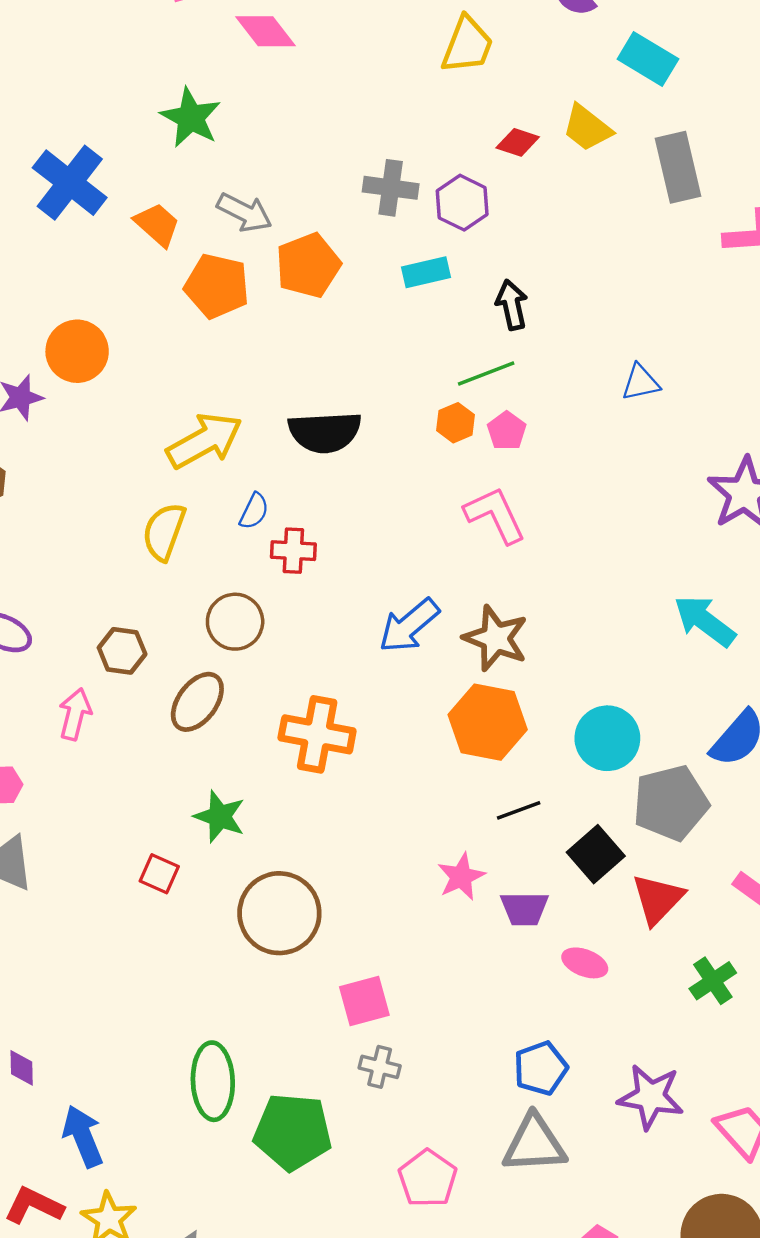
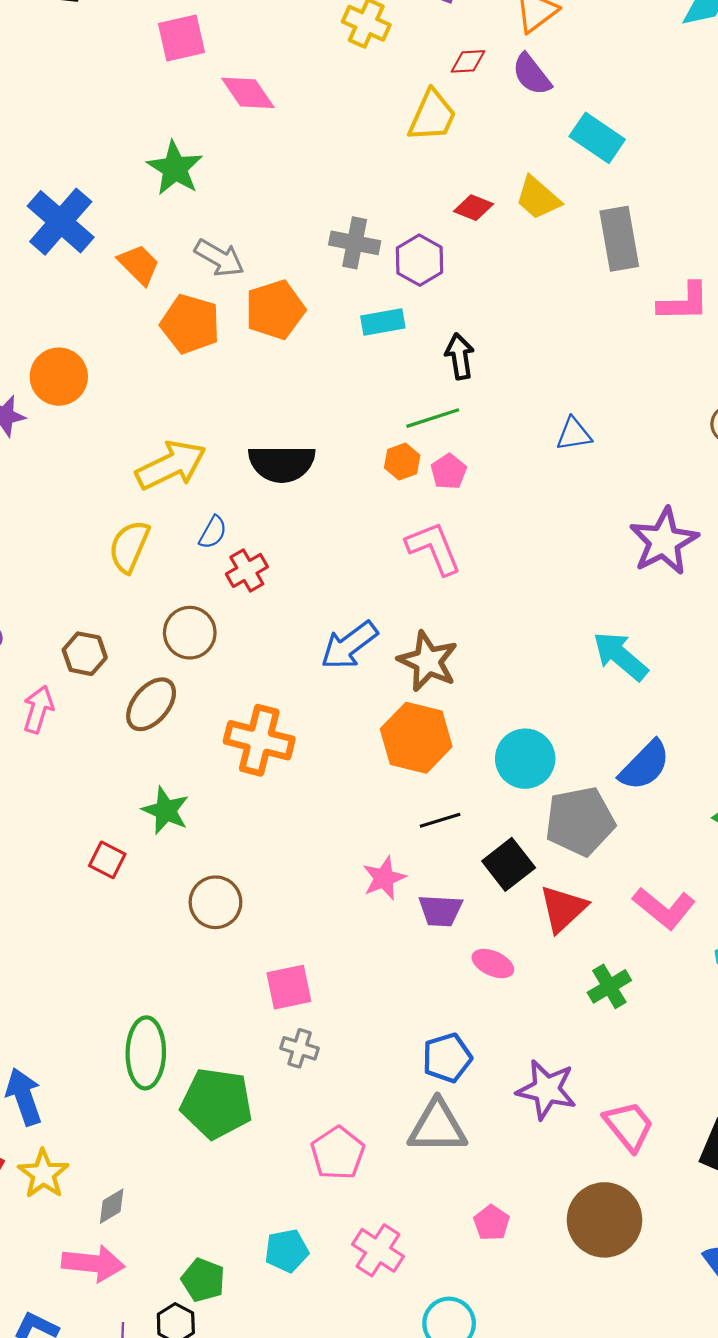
red cross: (293, 551) -> (247, 570), turned -36
brown circle: (279, 913) -> (215, 902), size x0.7

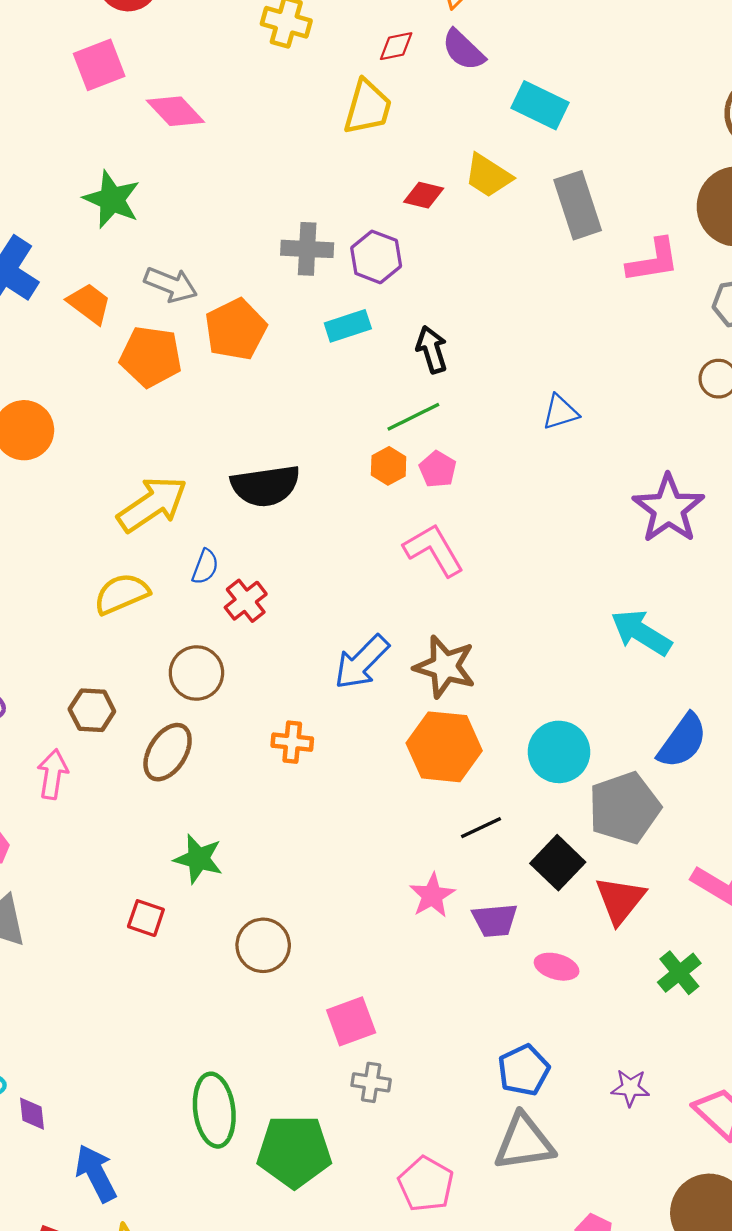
yellow semicircle: (129, 547) -> (122, 594), turned 52
orange cross: (259, 740) -> (292, 742), moved, size x0.6
purple star: (546, 1090) -> (630, 1088), size x0.6

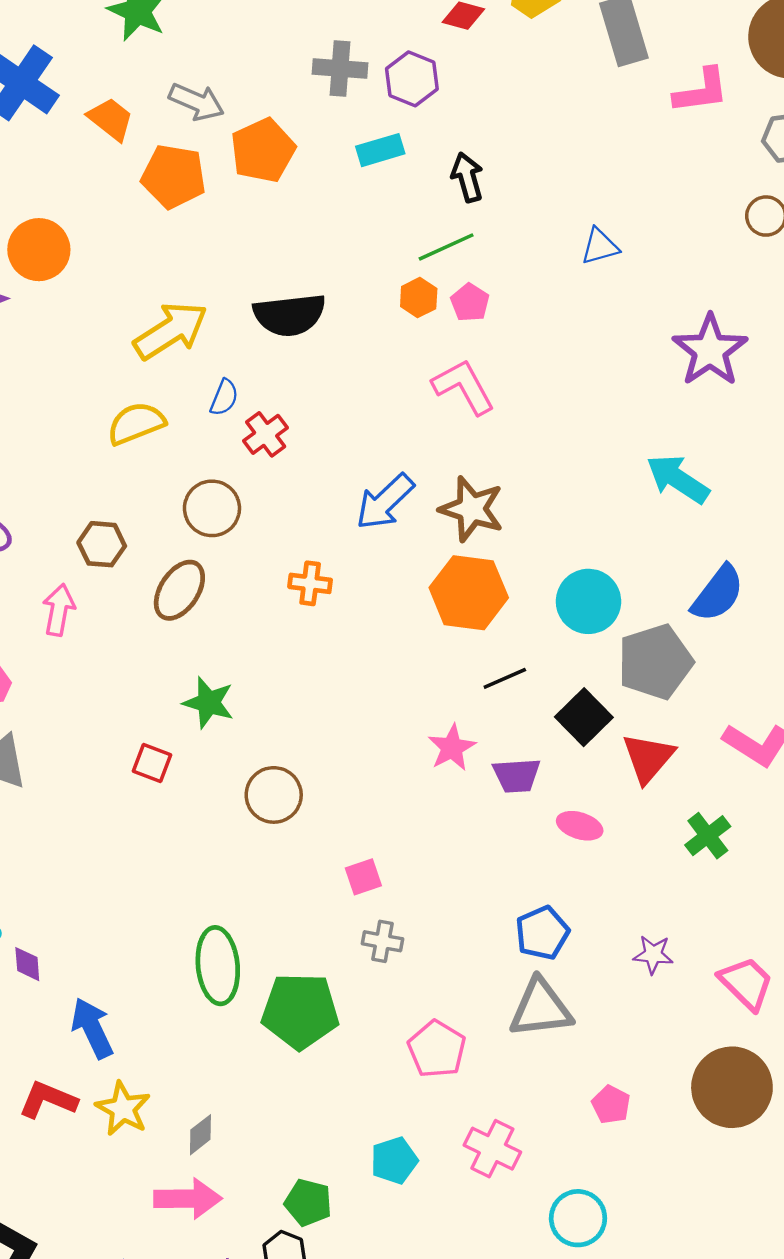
pink square: (351, 1021) -> (363, 877), size x0.7

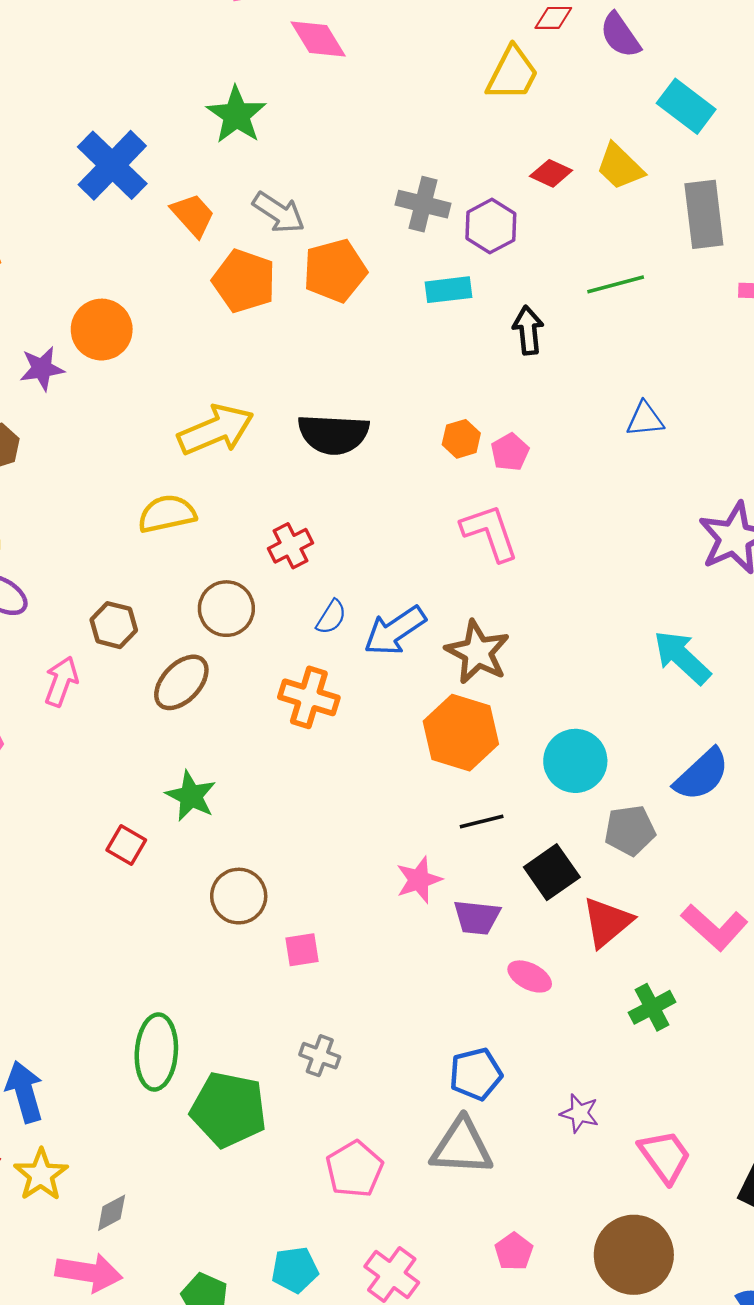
green line: (446, 247) -> (616, 284), moved
blue semicircle: (224, 398) -> (331, 617), moved
orange cross: (310, 583) -> (309, 697), size x1.4
gray pentagon: (655, 662) -> (630, 830), size x0.7
pink square: (363, 877) -> (302, 950), moved

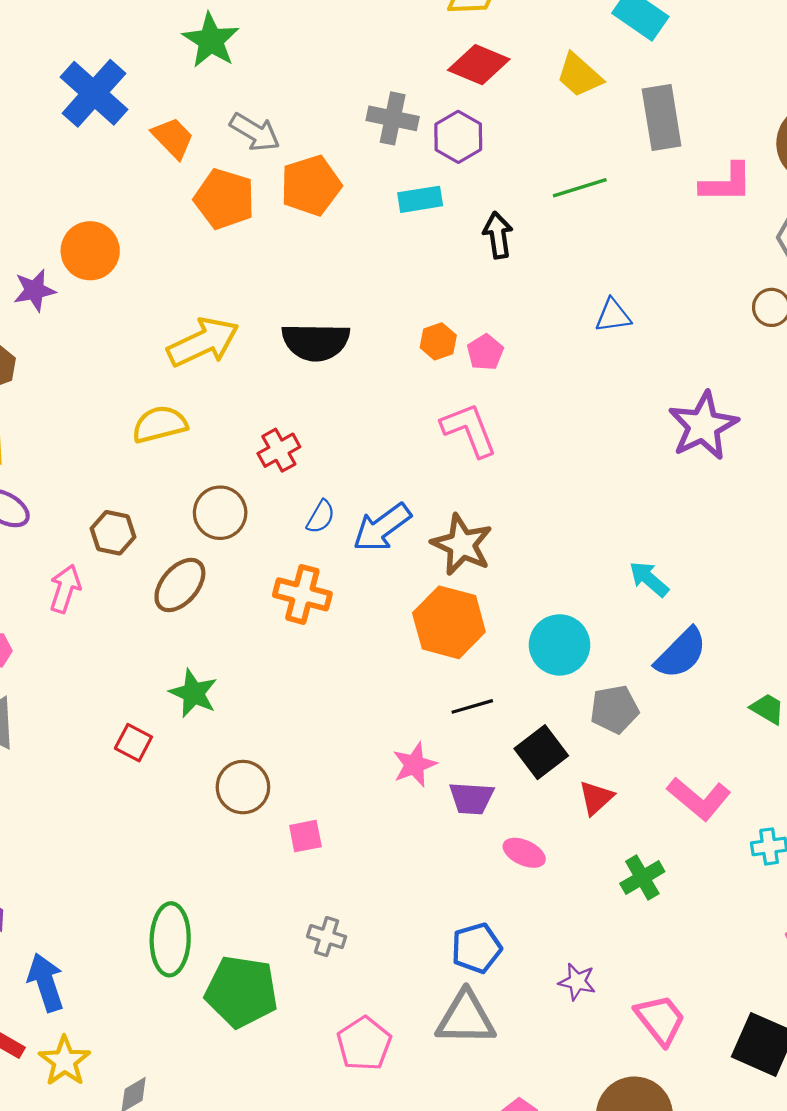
red diamond: (551, 173) -> (479, 65), moved, size x1.5
cyan arrow: (682, 657) -> (649, 579), moved, size x0.7
red triangle: (607, 922) -> (596, 798), size x0.7

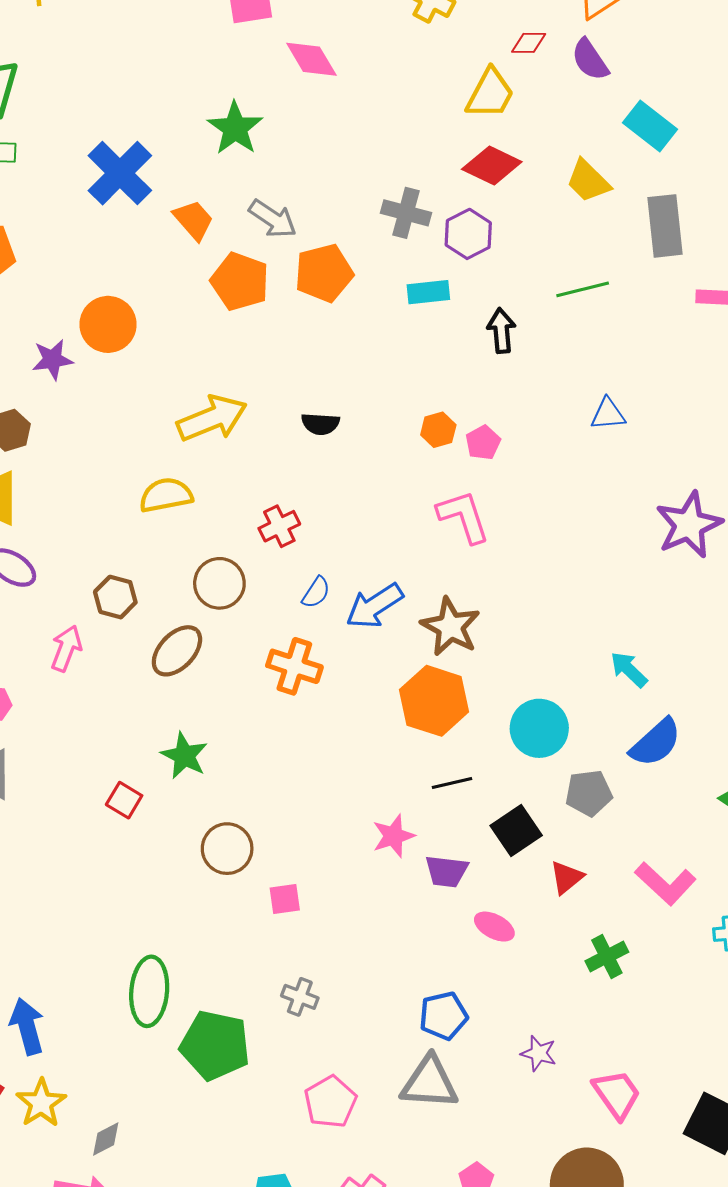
black semicircle: (316, 342) -> (320, 424), size x0.6

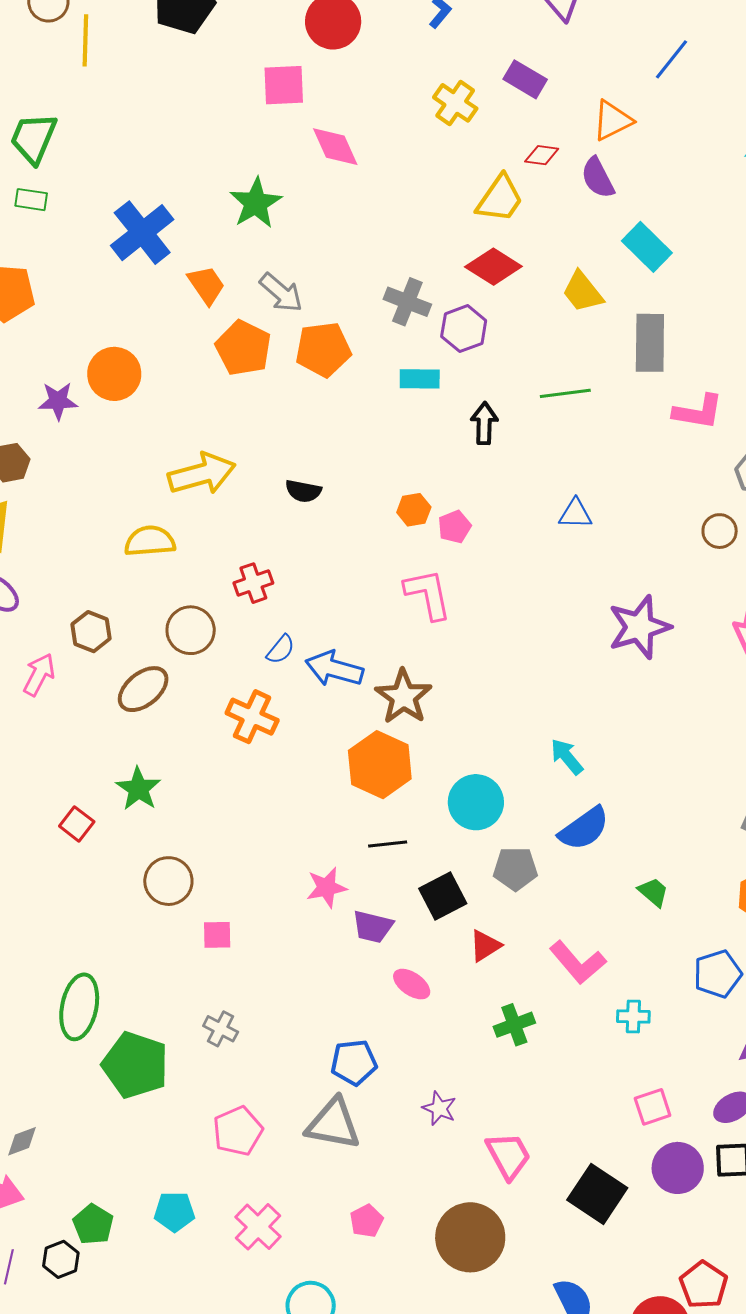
blue arrow: (374, 606) -> (334, 669), turned 42

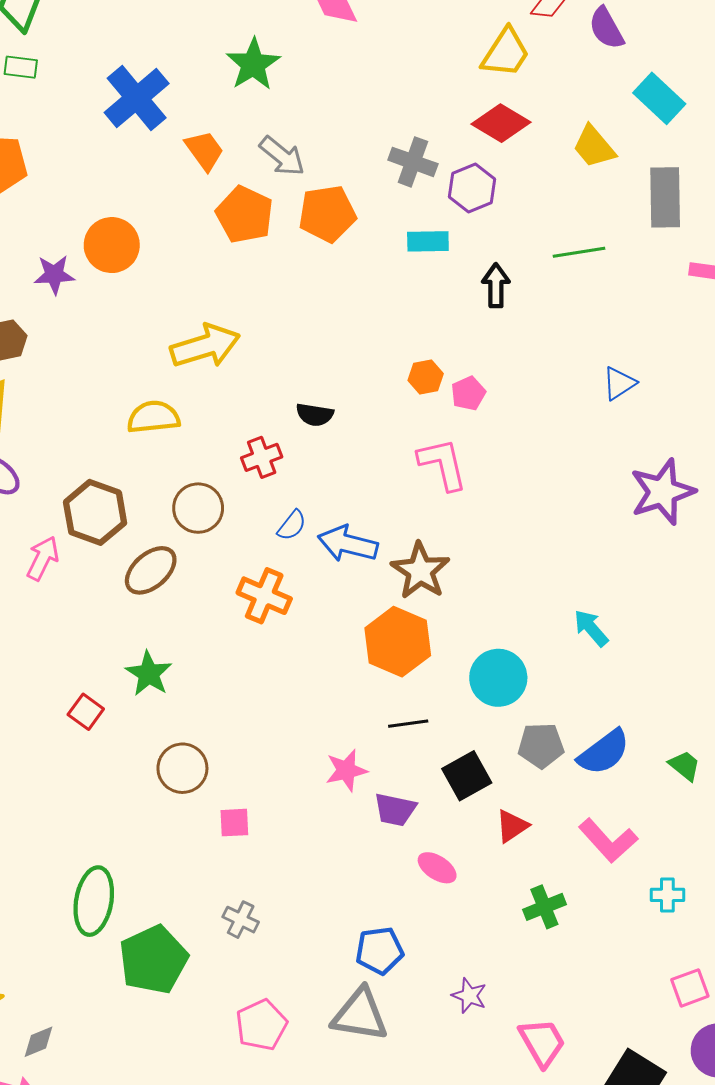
black semicircle: (303, 491) -> (315, 415), moved
blue triangle: (575, 514) -> (619, 383), moved, turned -33
brown hexagon: (91, 632) -> (95, 512), size x1.5
blue semicircle: (584, 829) -> (604, 752), moved
green pentagon: (135, 1065) -> (153, 960), turned 30

